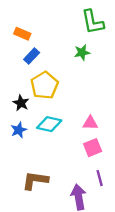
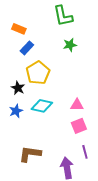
green L-shape: (93, 22) -> (63, 16), moved

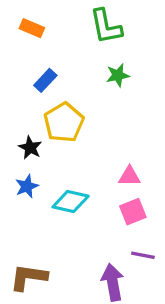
orange rectangle: (19, 29) -> (32, 28), moved
cyan diamond: (42, 106) -> (71, 201), moved
purple line: (85, 152) -> (143, 255), turned -64
brown L-shape: (30, 154) -> (28, 277), moved

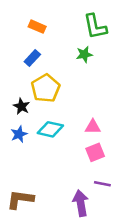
green L-shape: (106, 26) -> (95, 27), moved
orange rectangle: (32, 28) -> (37, 27), moved
cyan diamond: (71, 201) -> (50, 129), moved

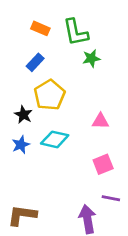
green L-shape: (95, 27) -> (76, 32), moved
pink triangle: (93, 127) -> (100, 121), moved

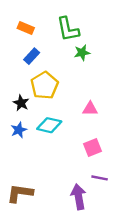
orange rectangle: (40, 28) -> (26, 28), moved

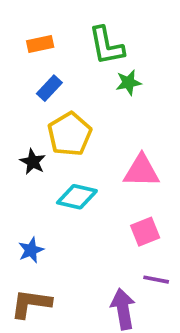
orange rectangle: (26, 28) -> (40, 44), turned -35
pink triangle: (90, 109) -> (141, 171), size x1.5
blue star: (19, 130) -> (31, 250), moved

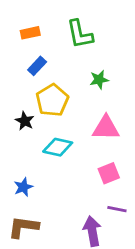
green star: (128, 83) -> (99, 80), moved

